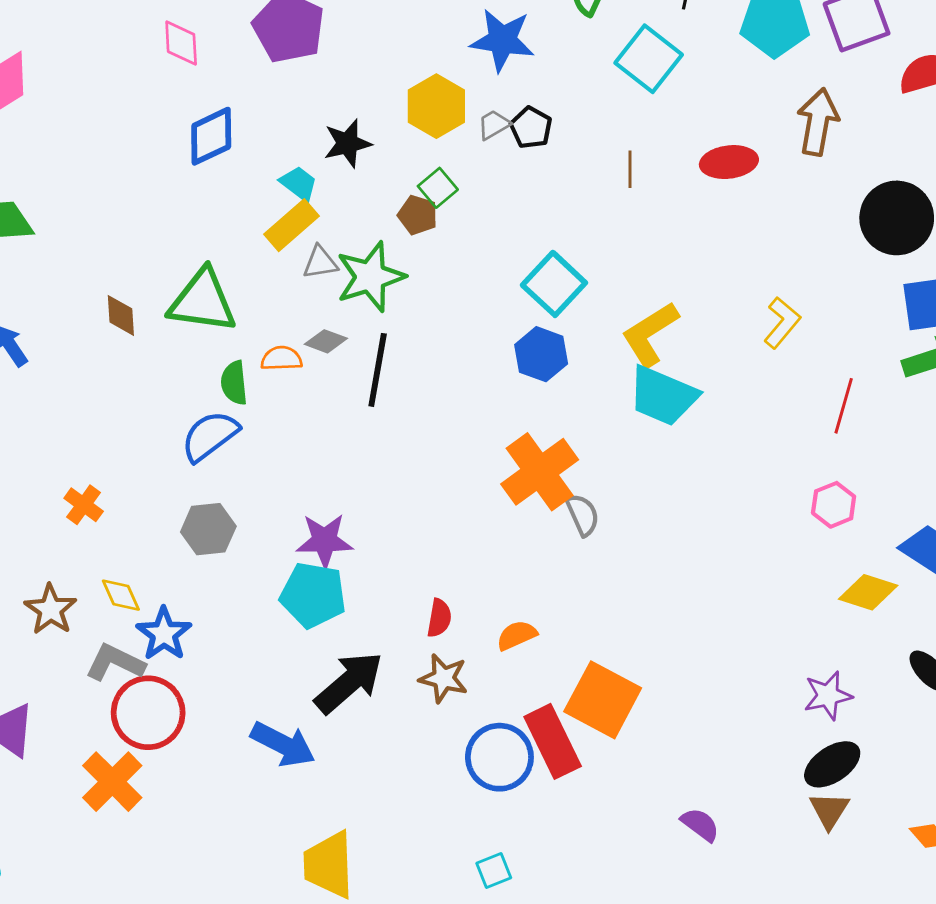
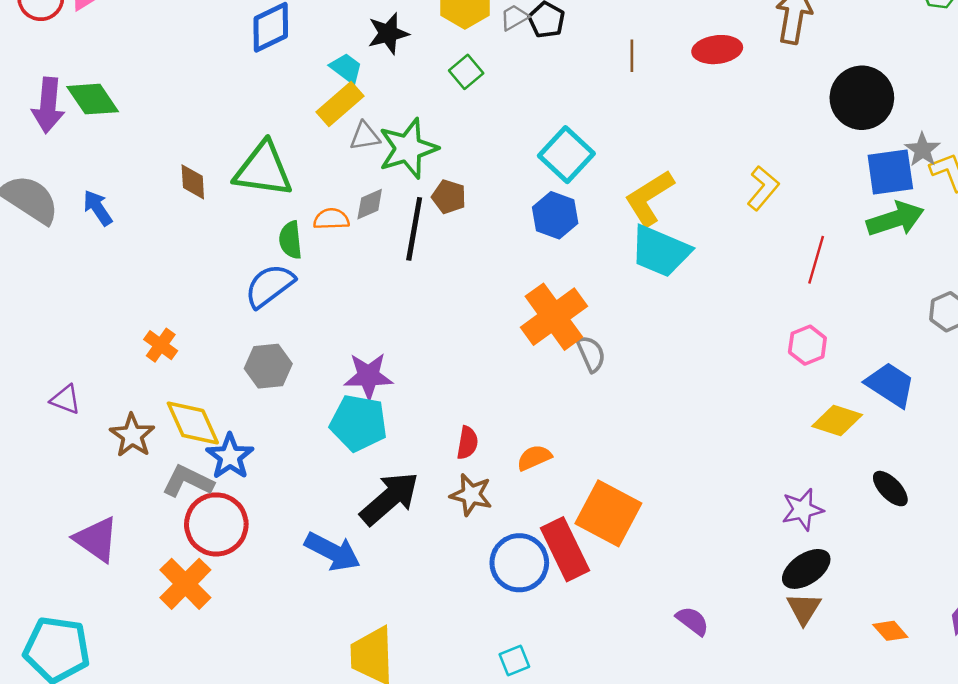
brown pentagon: (418, 215) -> (449, 197), moved
gray diamond: (326, 341) -> (370, 204), turned -44
yellow diamond: (121, 595) -> (193, 423), size x1.6

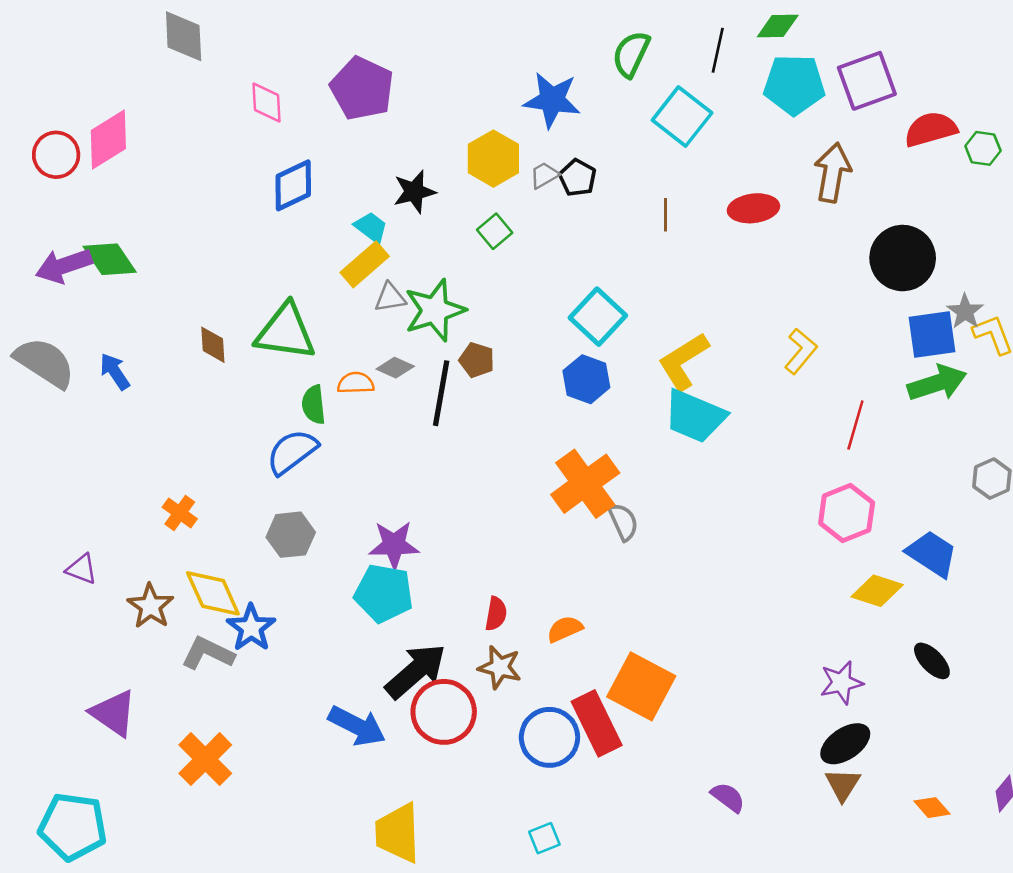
purple arrow: (48, 105) -> (64, 266), turned 66
gray diamond: (370, 204) -> (395, 368), turned 48
pink hexagon: (807, 345) -> (847, 513), size x1.4
red circle: (216, 524) -> (444, 712), moved

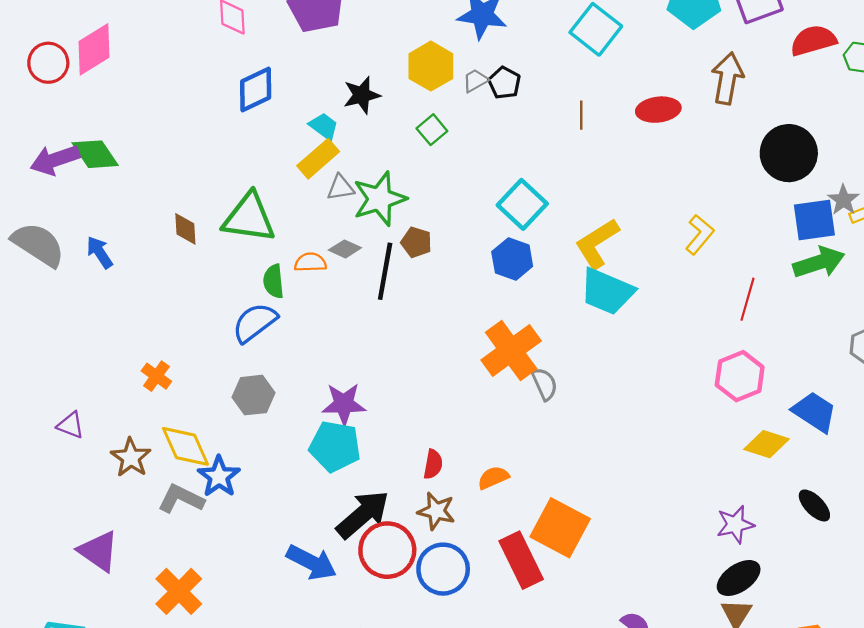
blue circle: (549, 737) -> (443, 569), moved

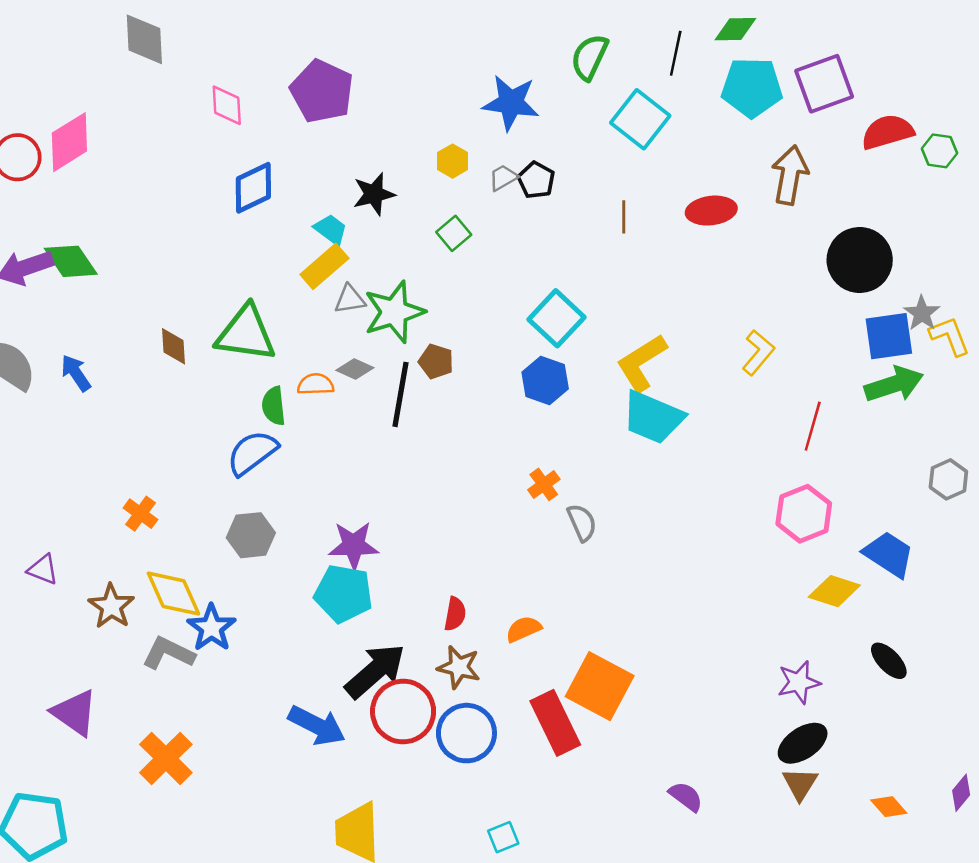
yellow hexagon: (431, 66) -> (453, 161), size x0.6
orange cross: (511, 350) -> (544, 484), size x0.5

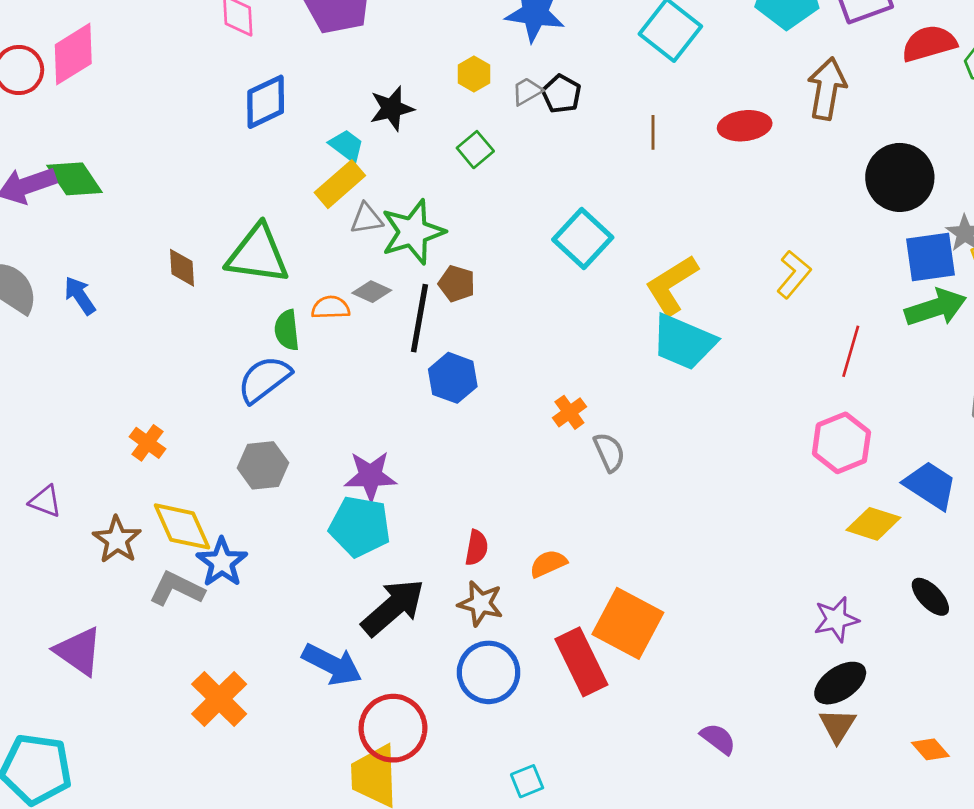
blue hexagon: (545, 380) -> (453, 378), moved
red circle: (403, 712) -> (393, 728), moved
orange cross: (166, 758) -> (219, 699), moved

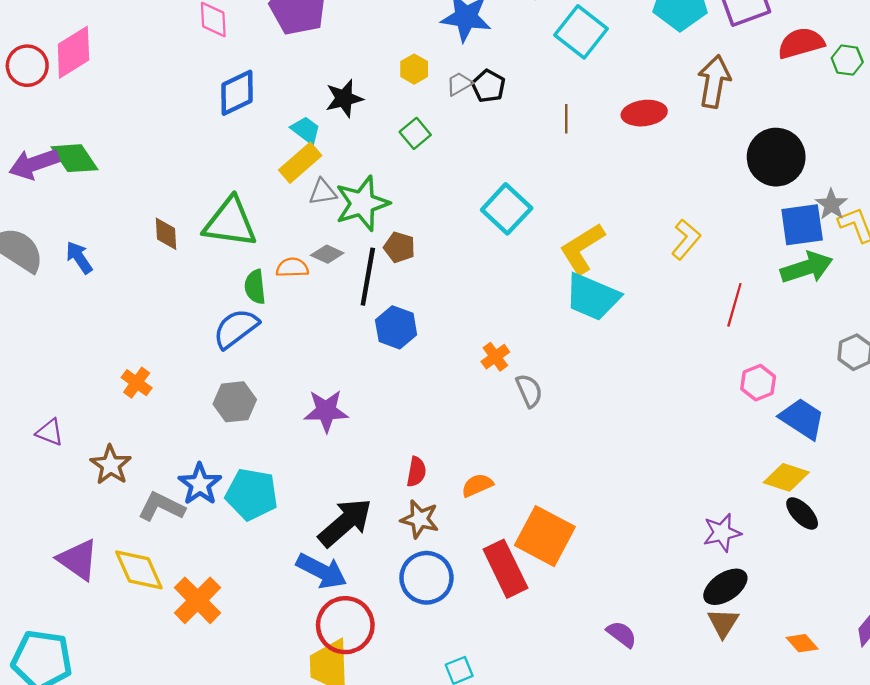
pink hexagon: (841, 443) -> (758, 383), moved, size x0.7
yellow diamond: (873, 524) -> (786, 477), moved
yellow diamond: (182, 526) -> (139, 570), moved
cyan pentagon: (360, 526) -> (252, 494), moved
blue arrow: (332, 664) -> (322, 571), moved

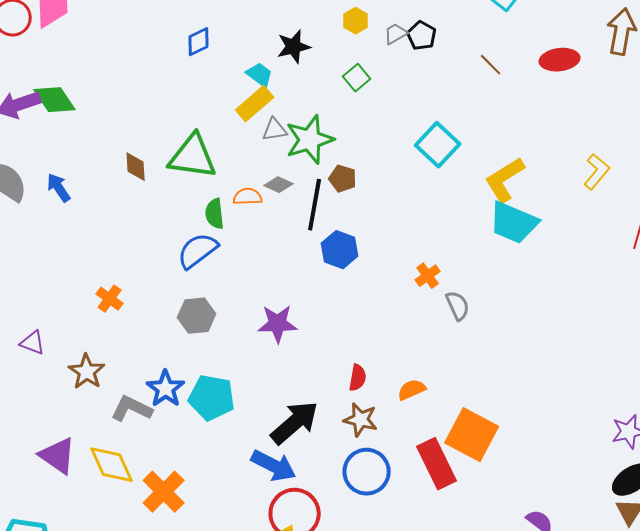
blue diamond: (237, 93) -> (199, 42), size x0.7
brown line: (566, 119) -> (491, 65), turned -45

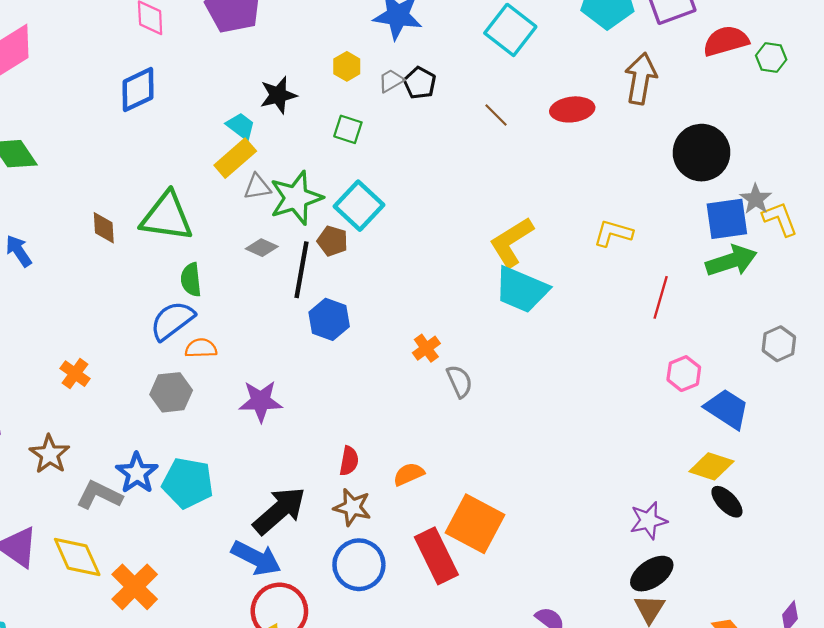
blue diamond: (199, 42) -> (138, 90), moved, size x1.4
green square: (357, 78) -> (348, 129), turned -32
cyan square: (438, 145) -> (359, 206), moved
yellow L-shape: (597, 172) -> (613, 233), turned -114
orange semicircle: (248, 197) -> (201, 348), moved

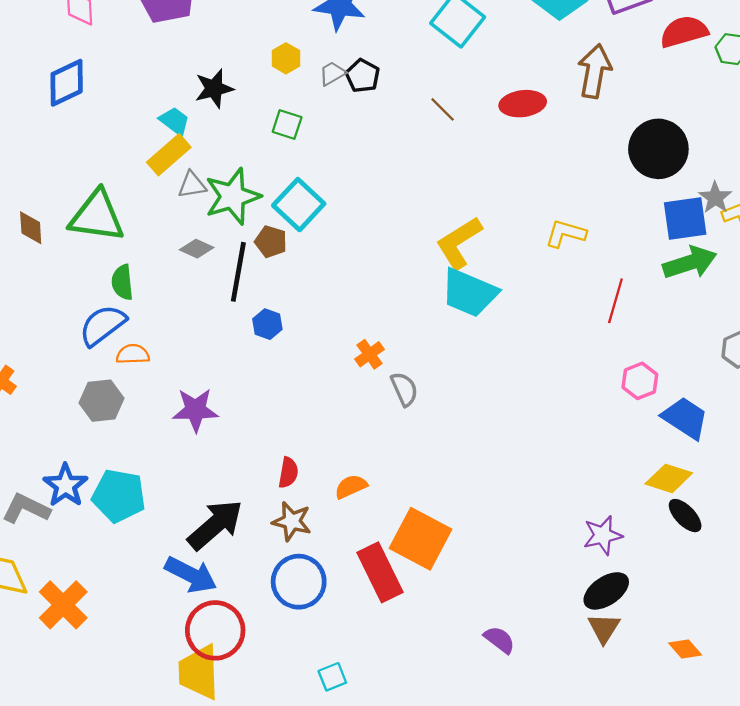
blue hexagon: (329, 319) -> (267, 324), size x0.7

